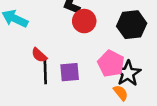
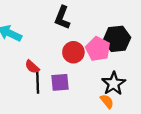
red circle: (84, 21) -> (73, 52), moved
pink pentagon: (111, 64) -> (98, 49), moved

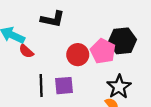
black L-shape: (62, 18) -> (53, 19), moved, turned -100
red semicircle: (32, 67) -> (26, 51), moved

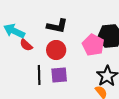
black L-shape: (53, 19) -> (57, 26), moved
red circle: (78, 55) -> (56, 50), moved

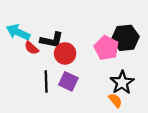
black L-shape: (57, 26) -> (52, 40), moved
purple square: (59, 75) -> (68, 81), turned 30

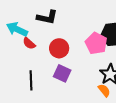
black L-shape: (52, 40) -> (47, 17), moved
black line: (46, 81) -> (31, 80), moved

